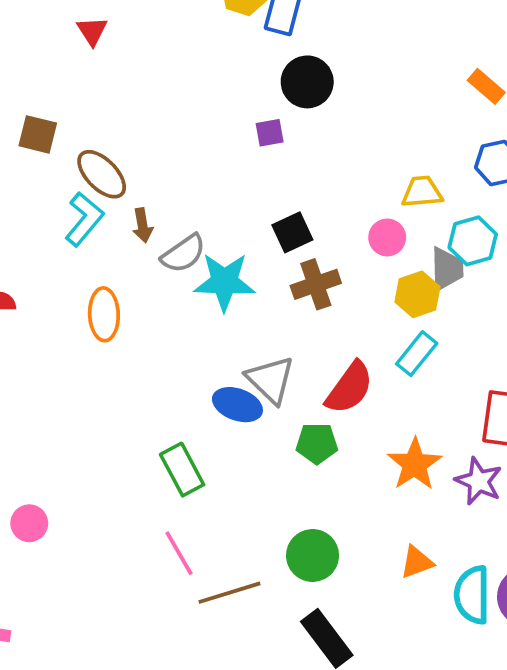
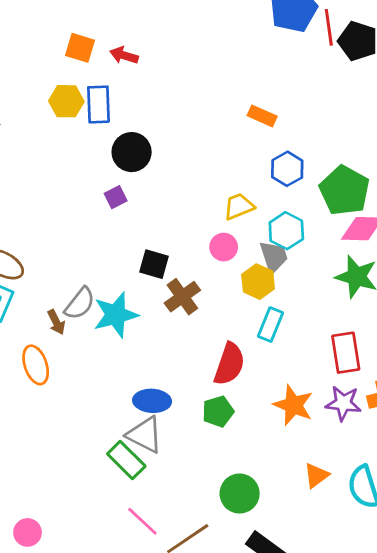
brown arrow: (142, 225) -> (56, 322), moved
black square: (292, 232) -> (154, 264), turned -32
gray triangle: (271, 380) -> (145, 435), moved

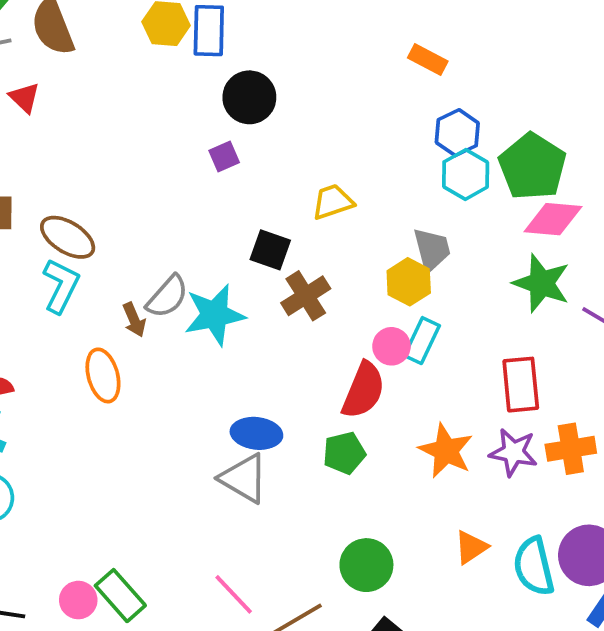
yellow trapezoid: (239, 206) -> (333, 202), moved
cyan hexagon: (286, 231) -> (466, 174), moved
pink circle: (224, 247) -> (391, 346), moved
green rectangle: (126, 460) -> (120, 596), moved

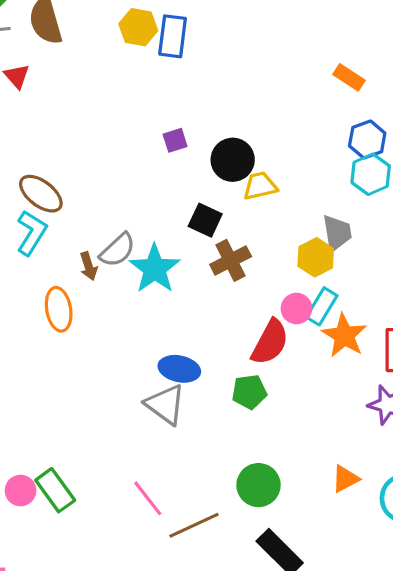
black circle: (249, 97) -> (233, 160), moved
cyan star: (215, 315) -> (155, 269), turned -30
orange star: (446, 451) -> (344, 335), moved

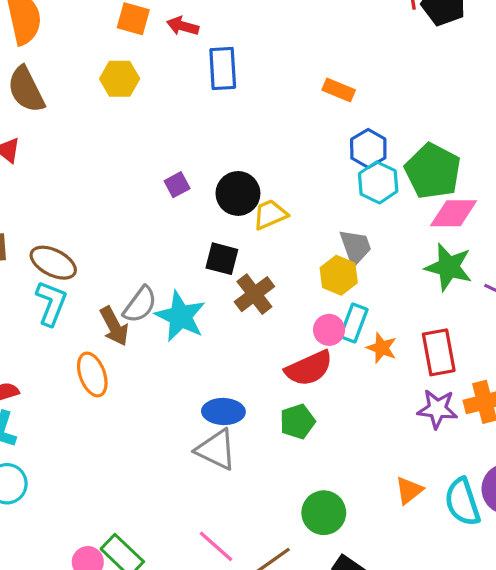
blue rectangle: (173, 36) -> (223, 68), moved
brown arrow: (89, 266) -> (114, 326), size x1.4
orange star: (344, 335) -> (382, 348), size x0.7
red semicircle: (270, 342) -> (309, 368), turned 48

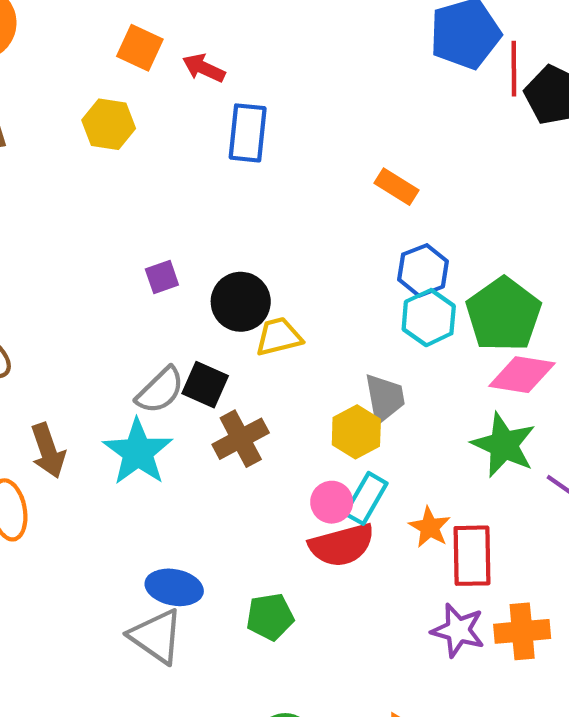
gray semicircle: (140, 305) -> (160, 390), moved
orange star: (382, 348) -> (430, 527), moved
red semicircle: (309, 368) -> (342, 545), moved

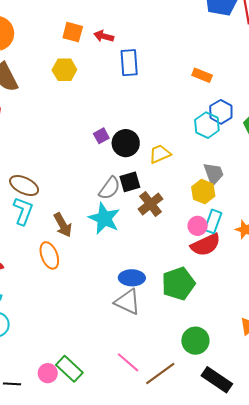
black circle: (241, 302) -> (126, 143), moved
cyan hexagon: (429, 318) -> (207, 125), moved
black square: (205, 385) -> (130, 182), turned -30
green pentagon: (270, 617) -> (178, 284), size x1.5

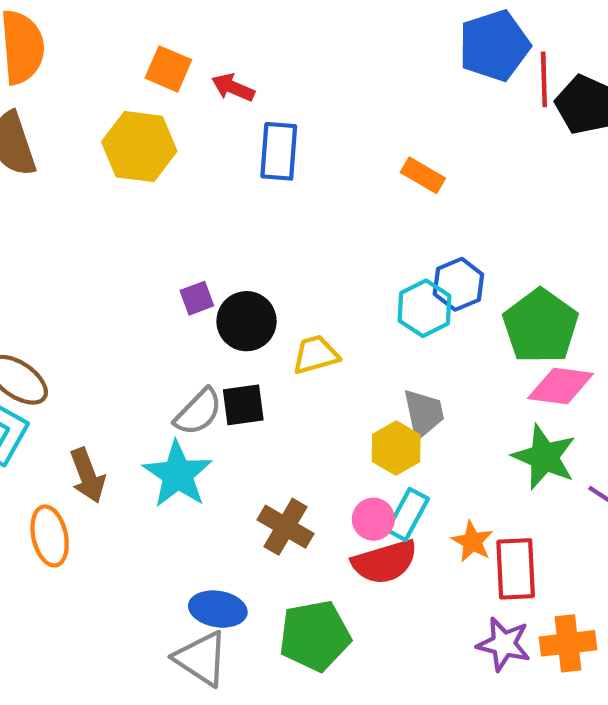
yellow hexagon: (64, 70) -> (139, 147), size x1.4
orange rectangle: (202, 75) -> (423, 175), moved
brown cross: (151, 204) -> (286, 527), moved, turned -30

